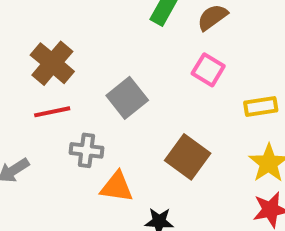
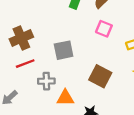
brown cross: (52, 63) -> (21, 38), turned 35
gray square: (127, 98) -> (64, 50), turned 36

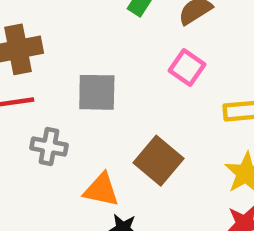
orange triangle: (65, 98) -> (101, 190), moved

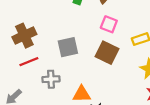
brown square: (159, 161) -> (107, 53), moved

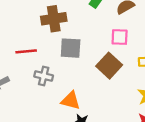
pink square: (109, 24) -> (120, 37), turned -35
brown cross: (24, 36) -> (54, 19), moved

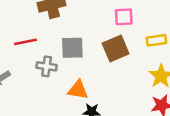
gray square: (71, 48) -> (72, 48), moved
brown square: (109, 66) -> (116, 49), turned 30

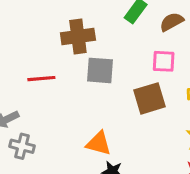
gray square: (72, 48) -> (100, 70), moved
gray cross: (47, 66) -> (22, 146), moved

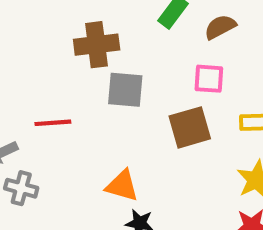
red line: (41, 79) -> (53, 123), moved

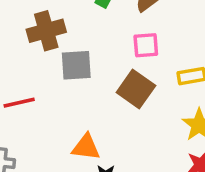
brown square: (190, 127) -> (136, 89), turned -30

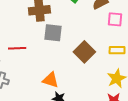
pink square: (146, 45) -> (115, 19), moved

